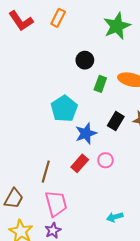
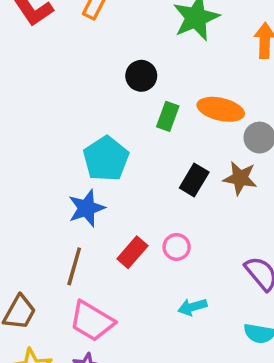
blue star: (86, 133) -> (87, 208), moved
pink trapezoid: (56, 204) -> (92, 321), turned 136
cyan arrow: (115, 217) -> (192, 307), moved

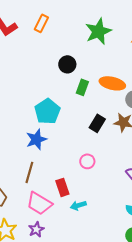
red rectangle: (132, 252) -> (62, 187), moved, turned -60
cyan arrow: (192, 307) -> (78, 205), moved

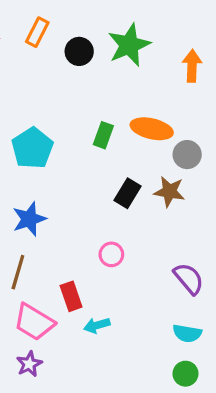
black circle: (67, 64) -> (79, 51), moved
cyan pentagon: (47, 111) -> (32, 148), moved

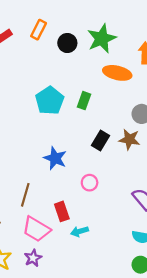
orange ellipse: (152, 129) -> (117, 73), moved
cyan pentagon: (32, 148) -> (50, 101), moved
blue star: (29, 219) -> (55, 158), moved, turned -30

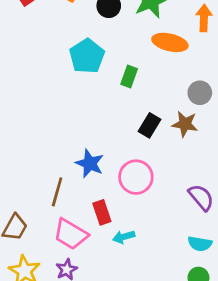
cyan pentagon: (50, 101) -> (87, 56), moved
blue star: (55, 158) -> (90, 163), moved
pink circle: (90, 183) -> (136, 177), size x1.6

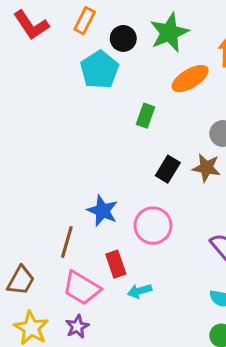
orange ellipse: (170, 42) -> (190, 79), turned -44
cyan pentagon: (87, 56) -> (100, 70), moved

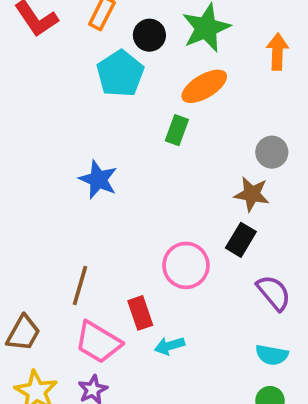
orange ellipse: (190, 79) -> (204, 86), moved
black rectangle: (168, 169) -> (241, 240), moved
blue star: (102, 211) -> (98, 180), moved

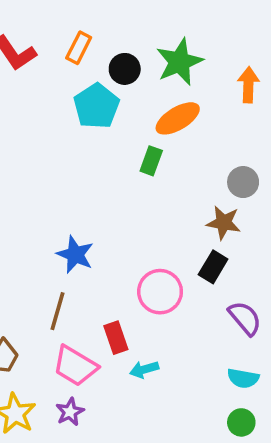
blue star: (98, 180) -> (75, 255), moved

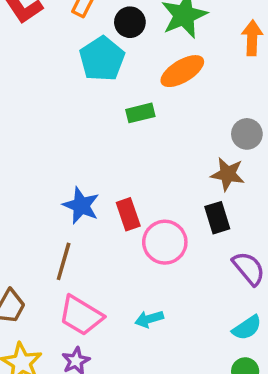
green rectangle: (151, 161) -> (140, 113), moved, turned 56
black rectangle: (213, 267) -> (217, 218), turned -48
red rectangle: (116, 338) -> (128, 214), moved
cyan semicircle: (243, 378) -> (247, 328), turned -44

